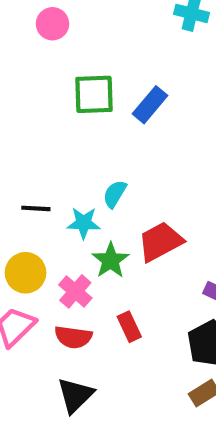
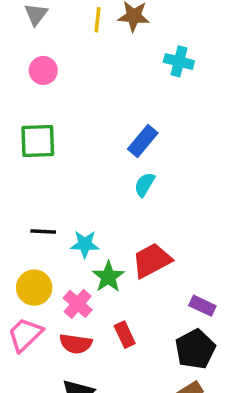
pink circle: (52, 24) -> (43, 70), moved
green square: (94, 94) -> (38, 141), moved
cyan semicircle: (115, 194) -> (145, 184), moved

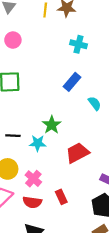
cyan cross: (179, 61) -> (78, 44), moved
cyan semicircle: (145, 184) -> (95, 103), moved, turned 112
green star: (108, 277) -> (52, 125), moved

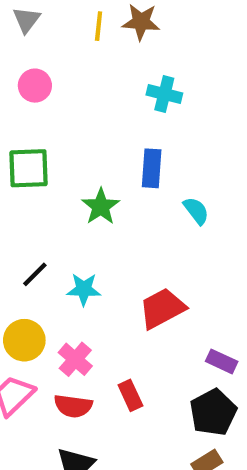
blue rectangle: (72, 82) -> (152, 168), turned -36
green star: (52, 125) -> (101, 207), moved
black line: (13, 136) -> (35, 274), turned -48

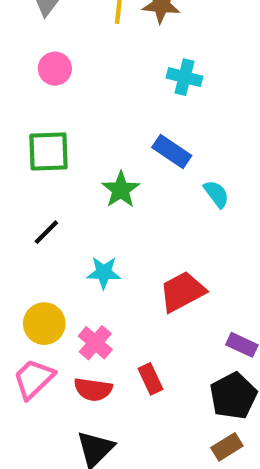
blue rectangle: (152, 168) -> (172, 151), turned -60
black line: (35, 274) -> (46, 232), moved

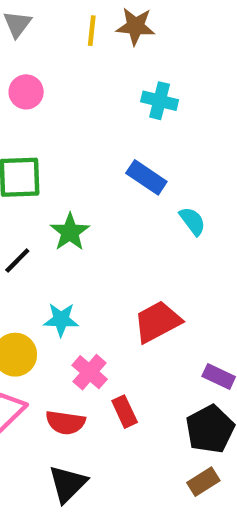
green star: (121, 190) -> (70, 232), moved
cyan star: (104, 273) -> (61, 320), moved
pink cross: (95, 343) -> (90, 372), moved

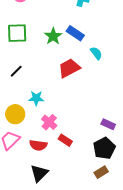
green star: (70, 232) -> (53, 36), moved
red trapezoid: (157, 322) -> (69, 68), moved
red rectangle: (125, 412) -> (65, 140), turned -32

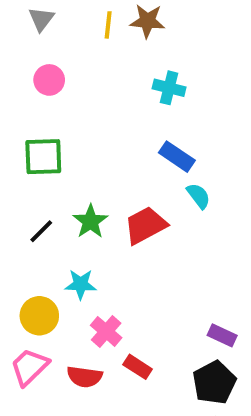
blue rectangle: (75, 33) -> (177, 157), moved
green star: (53, 36) -> (90, 221), moved

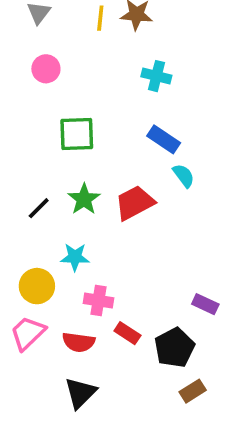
green square: (43, 157) -> (77, 134), moved
pink cross: (106, 331) -> (98, 301), turned -32
black pentagon: (214, 383) -> (175, 348), moved

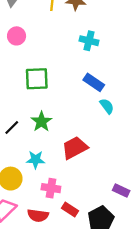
red trapezoid: (135, 203) -> (75, 148), moved

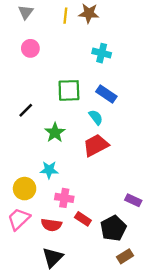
green square: (37, 79) -> (69, 90), moved
cyan semicircle: (107, 106) -> (96, 117), moved
black line: (12, 127) -> (26, 110), moved
red trapezoid: (75, 148) -> (96, 145), moved

